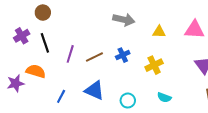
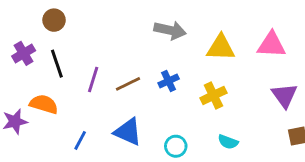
yellow triangle: (159, 32) -> (221, 48), size x1.5

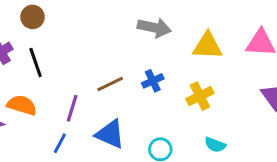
purple line: (93, 80) -> (72, 108), moved

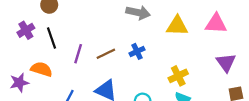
yellow cross: (200, 96) -> (178, 76), moved
purple line: (72, 108) -> (78, 54), moved

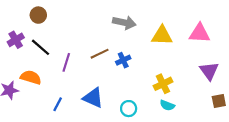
black line: (51, 38) -> (40, 47), turned -30
brown line: (106, 54) -> (100, 54), moved

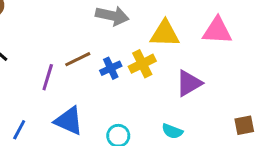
purple line: (66, 62) -> (48, 77), moved
purple triangle: (209, 71) -> (189, 83), moved, turned 36
yellow cross: (163, 84) -> (142, 64), moved

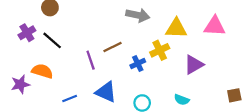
blue cross: (111, 68) -> (138, 63), moved
purple line: (48, 77) -> (91, 60), turned -36
blue line: (19, 130) -> (70, 99), turned 40

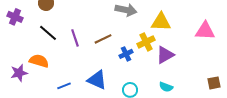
pink triangle: (215, 26) -> (205, 31), moved
purple cross: (27, 33) -> (15, 17), moved, turned -35
purple line: (91, 60) -> (75, 38), moved
purple triangle: (194, 65) -> (165, 55), moved

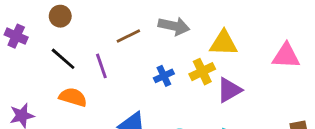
brown line: (103, 39) -> (128, 36), moved
blue cross: (126, 54) -> (164, 76), moved
orange semicircle: (39, 61) -> (73, 97), moved

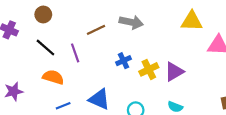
yellow triangle: (224, 43) -> (192, 21), moved
yellow cross: (202, 72) -> (149, 69), moved

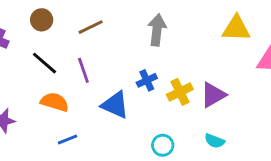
gray arrow: (131, 22) -> (157, 30), turned -95
brown line: (96, 30) -> (91, 27), moved
blue triangle: (99, 99) -> (115, 105), moved

